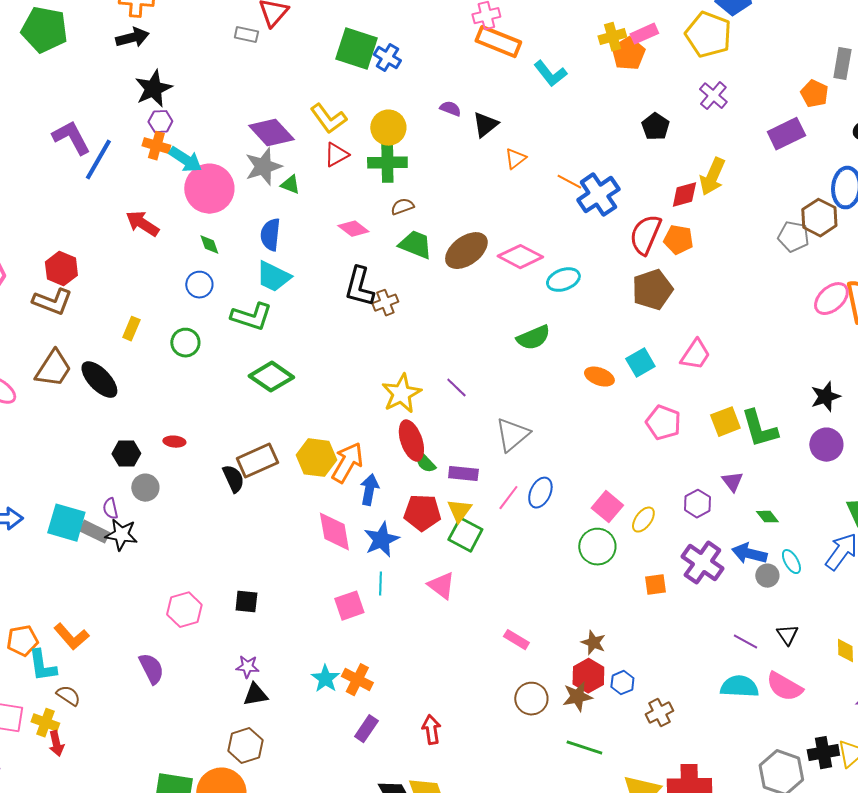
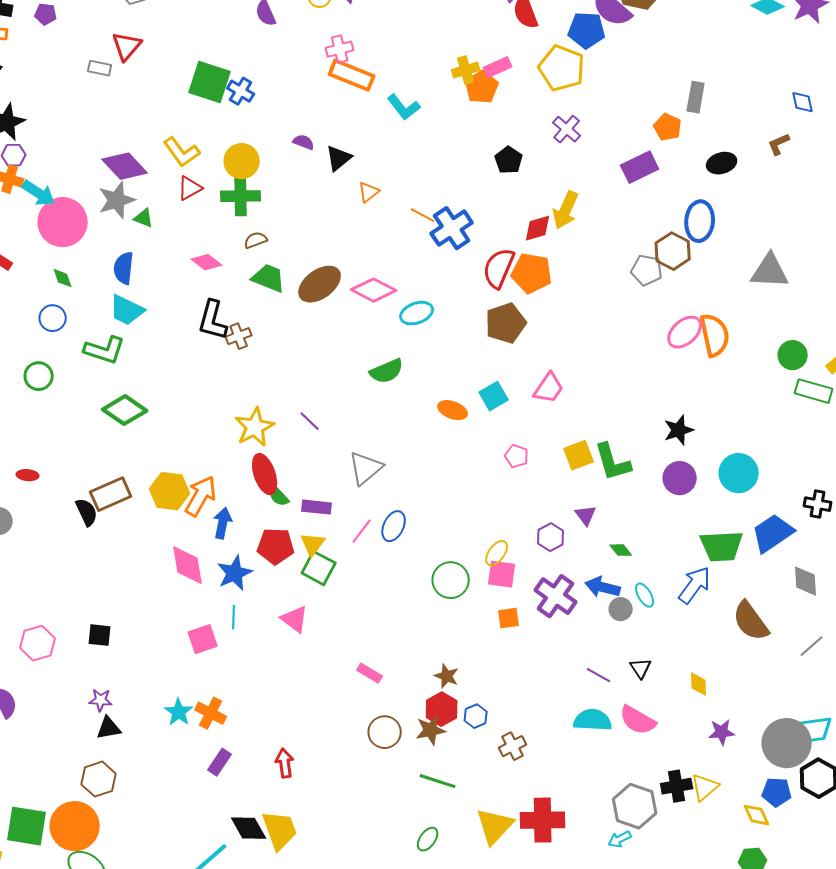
orange pentagon: (678, 240) -> (532, 273), size x1.4
pink pentagon: (663, 423) -> (517, 456), size x0.7
pink square: (607, 507) -> (502, 574), moved, turned -32

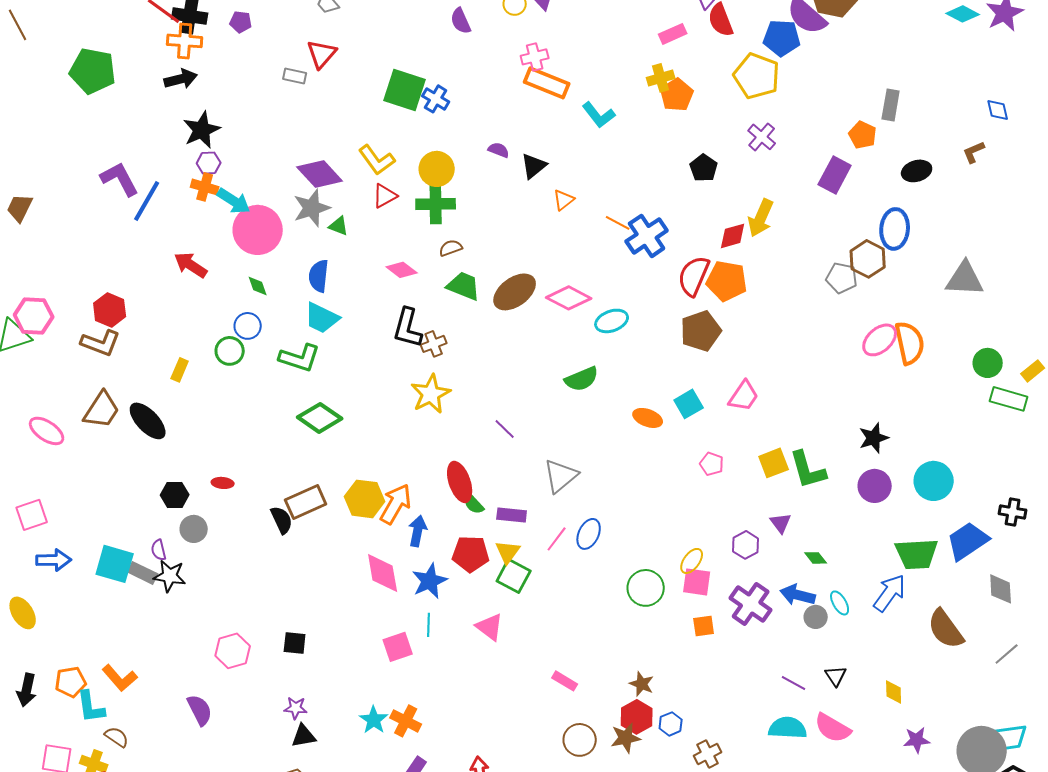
pink rectangle: (498, 67) -> (673, 34), moved
purple rectangle: (640, 167) -> (835, 175), turned -36
green circle: (39, 376) -> (230, 351), moved
yellow star: (255, 427) -> (431, 394), moved

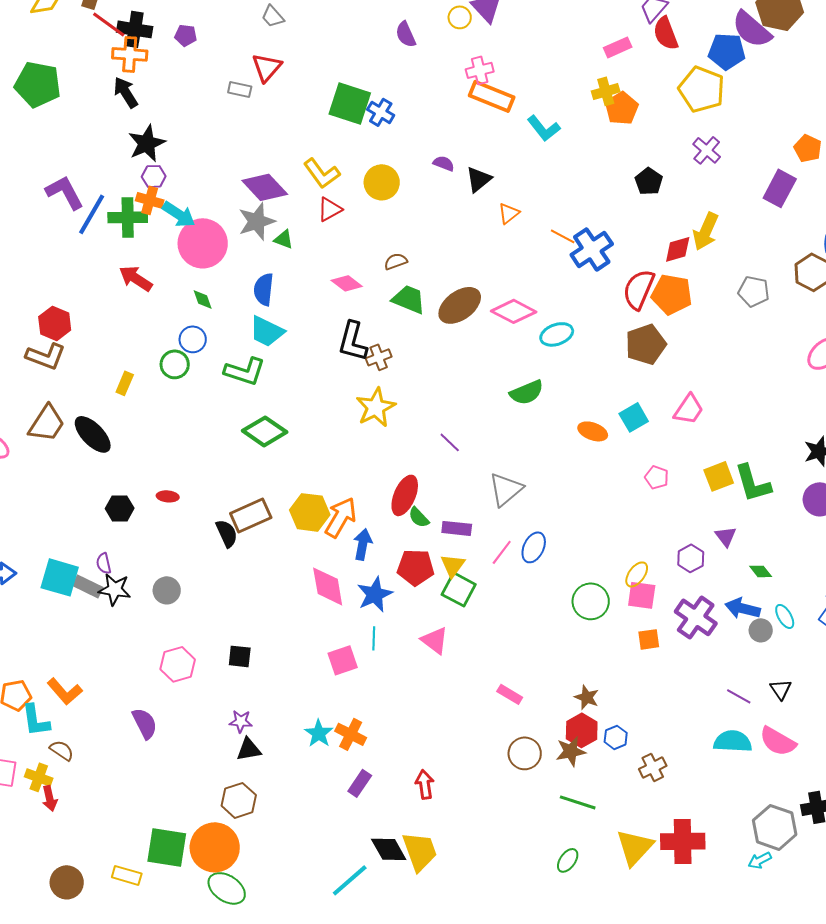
black arrow: (181, 79) -> (126, 92), turned -108
green cross: (436, 204) -> (128, 217), moved
gray pentagon: (842, 278) -> (754, 291), moved
red ellipse: (460, 482) -> (405, 495), turned 42
gray circle: (194, 529) -> (167, 590), moved

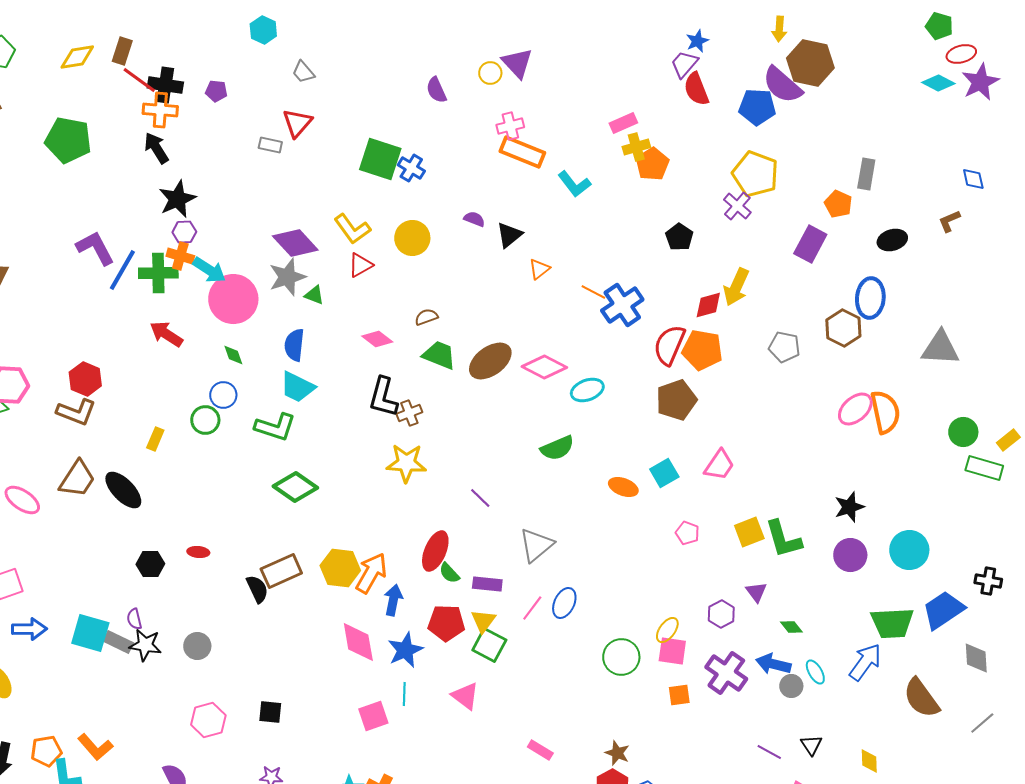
pink rectangle: (618, 47) -> (623, 123), moved
yellow pentagon: (702, 89) -> (755, 174), moved
yellow star: (376, 407) -> (406, 463), turned 30

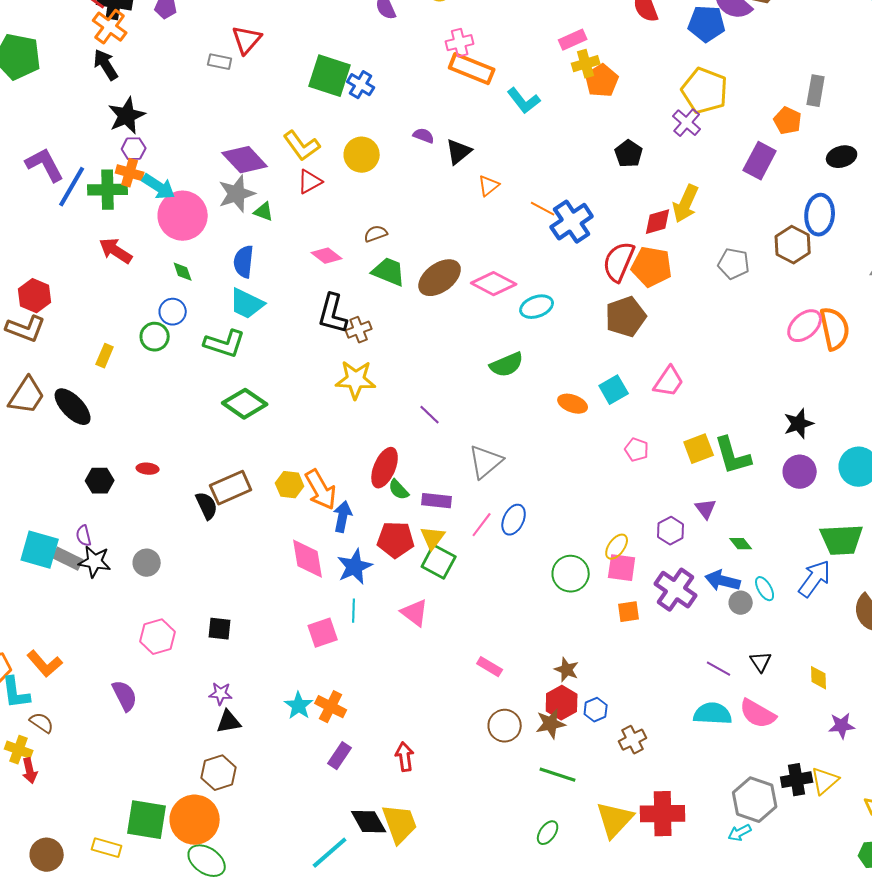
orange cross: (160, 110) -> (110, 27), turned 32
yellow hexagon: (340, 568) -> (290, 485), size x0.7
orange arrow: (371, 573) -> (321, 490), turned 120

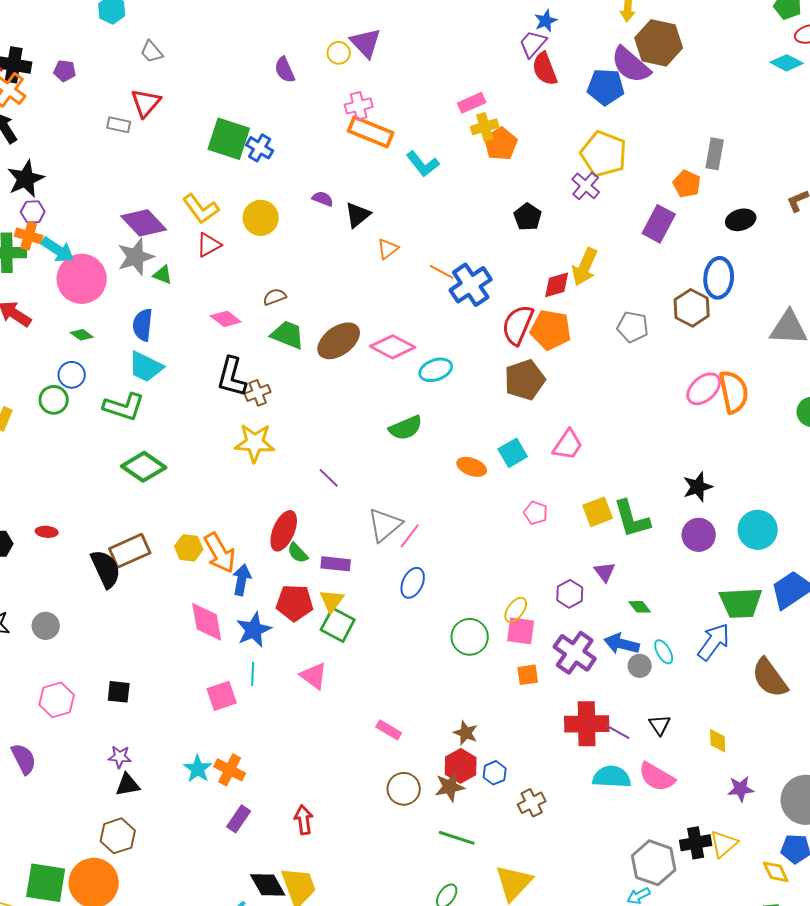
green diamond: (183, 272) -> (82, 335), turned -35
black semicircle: (207, 506) -> (106, 569), size x1.4
pink line: (482, 525) -> (410, 536), moved
red cross: (663, 814) -> (587, 724), moved

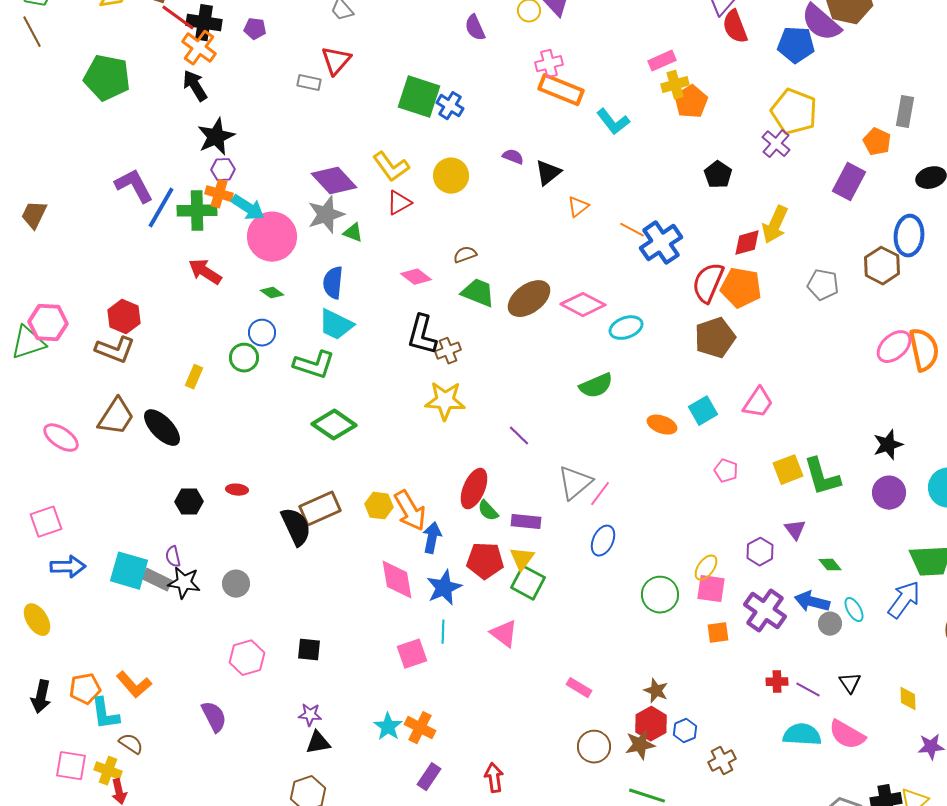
red cross: (587, 724) -> (777, 682), size x0.5

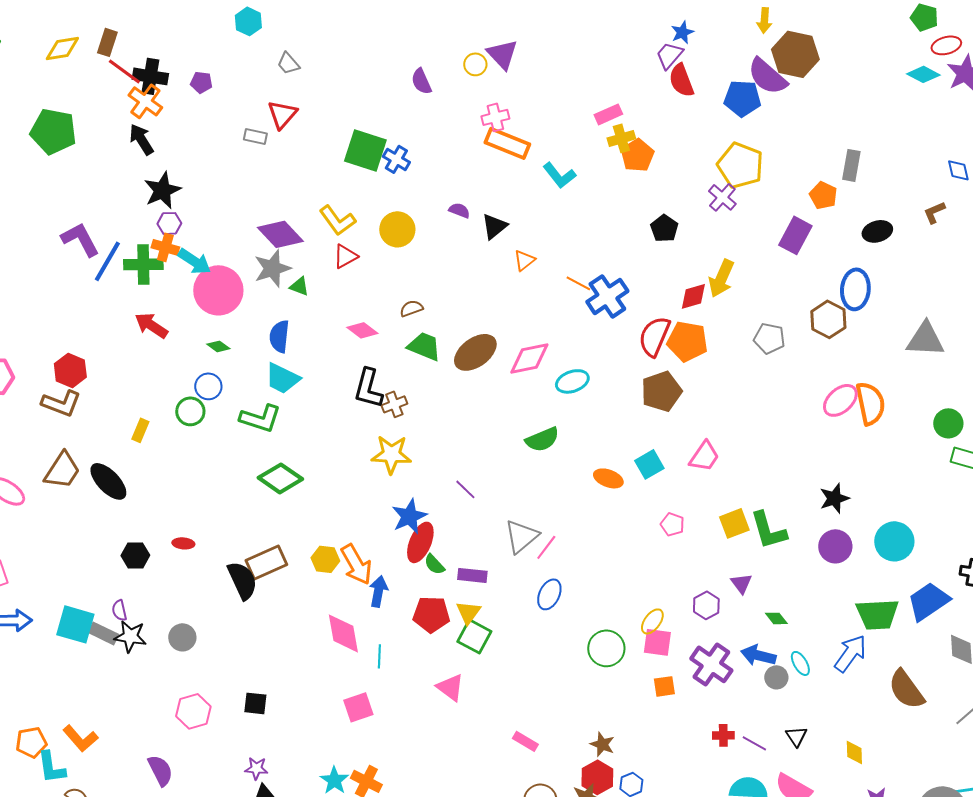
pink diamond: (583, 305) -> (529, 358), turned -39
blue star: (444, 588) -> (409, 516), moved
cyan line: (443, 632) -> (379, 656), moved

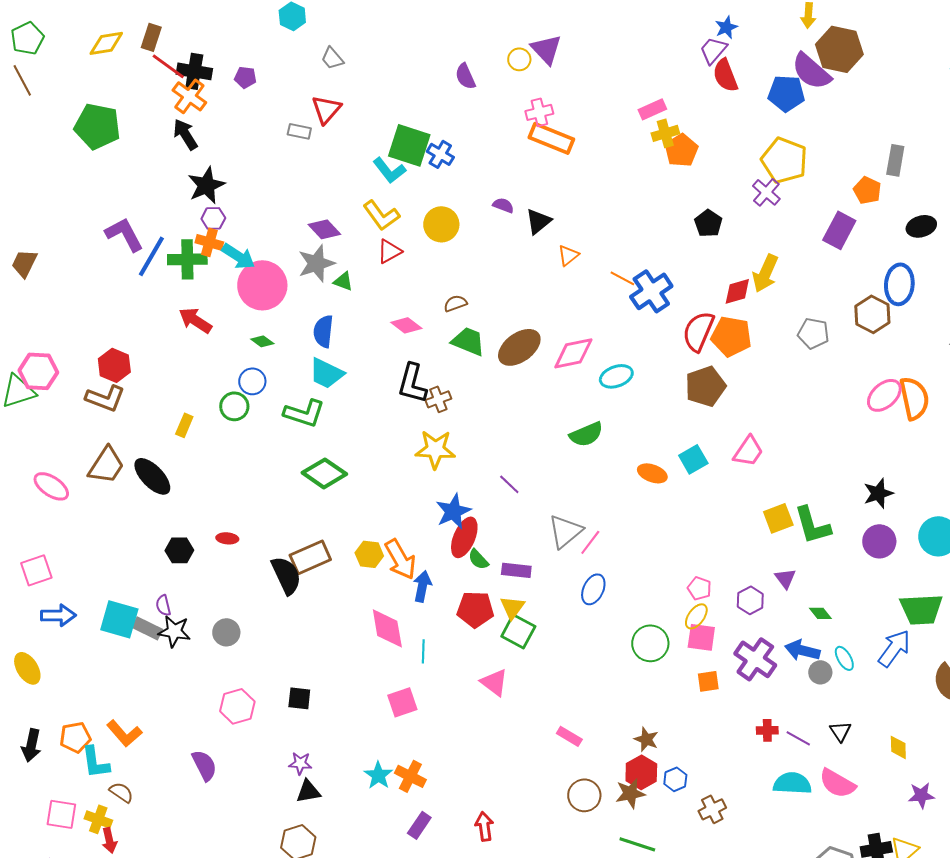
cyan L-shape: (559, 175) -> (389, 170), moved
purple diamond: (280, 234) -> (324, 229), size x0.7
pink pentagon: (672, 524) -> (699, 588), moved

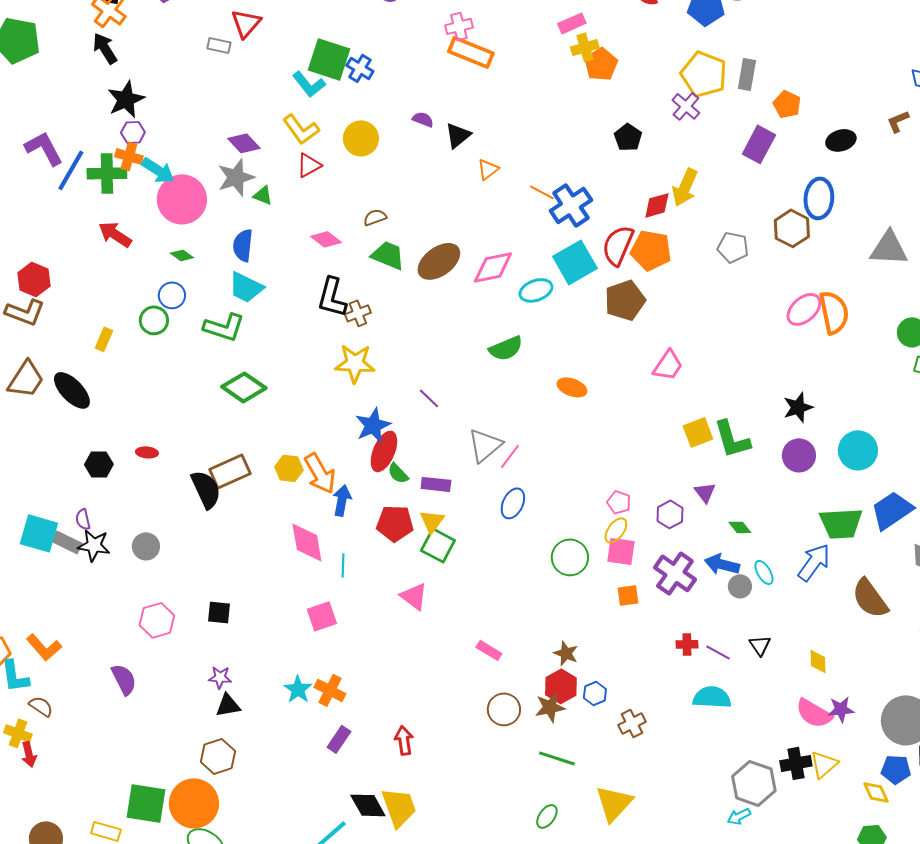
gray rectangle: (895, 160) -> (747, 74), moved
cyan square: (693, 459) -> (575, 262), moved, size x1.5
pink semicircle: (837, 783) -> (814, 713), moved

